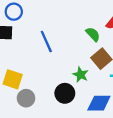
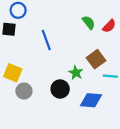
green semicircle: (93, 34) -> (89, 22), moved

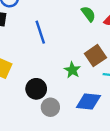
black circle: (60, 89) -> (36, 89), moved
gray circle: (24, 91) -> (50, 107), moved

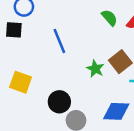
green star: (72, 70) -> (95, 69), moved

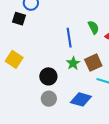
blue line: (59, 41) -> (69, 38), moved
black circle: (59, 102) -> (48, 76), moved

